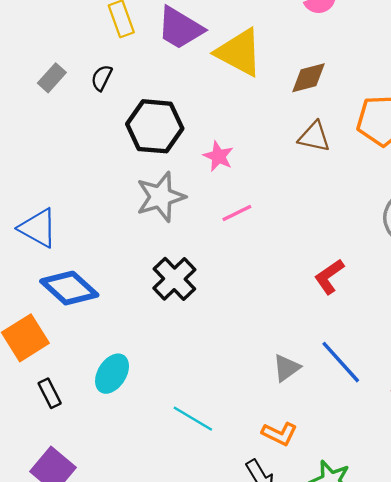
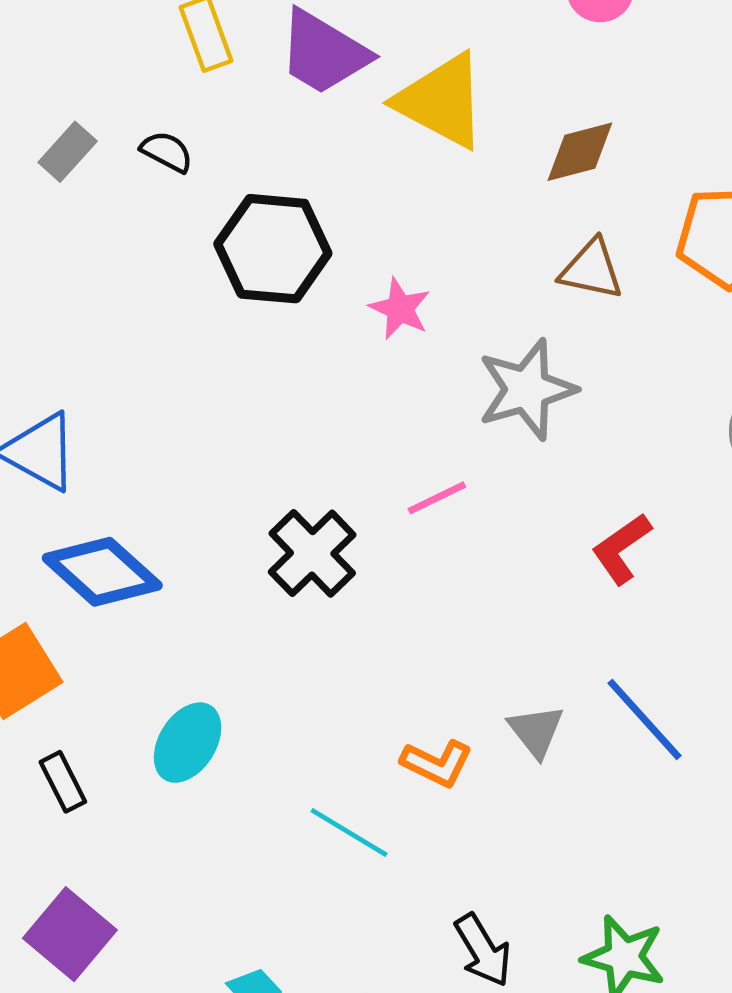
black semicircle: (102, 78) -> (167, 152), turned 92
gray star: (161, 197) -> (527, 389), moved
pink line: (237, 213) -> (437, 498), moved
gray triangle: (286, 368) -> (536, 731), turned -32
orange L-shape: (280, 434) -> (437, 763), moved

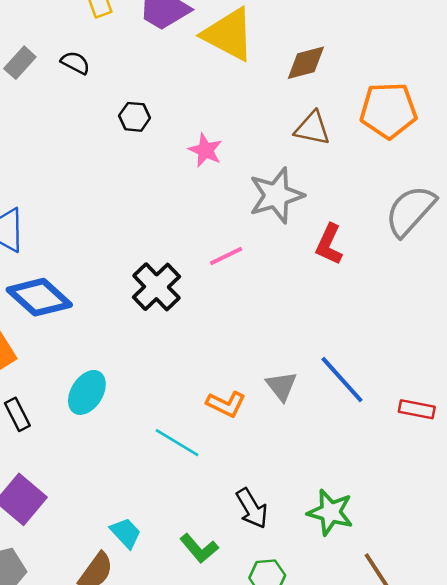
black hexagon: (273, 249) -> (135, 117), size x0.5
red L-shape: (621, 549) -> (329, 244), moved, turned -30

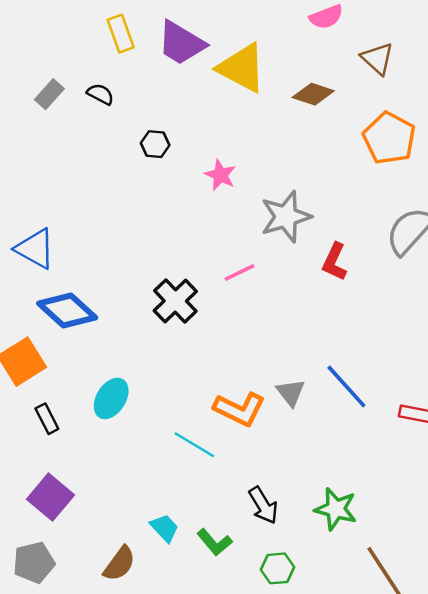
brown diamond: (306, 63) -> (313, 94), turned 33
orange pentagon: (388, 110) -> (389, 138), turned 30
brown triangle: (312, 128) -> (377, 59), moved, turned 30
orange L-shape: (226, 404) -> (239, 409), size x1.4
cyan trapezoid: (126, 533) -> (165, 528), moved

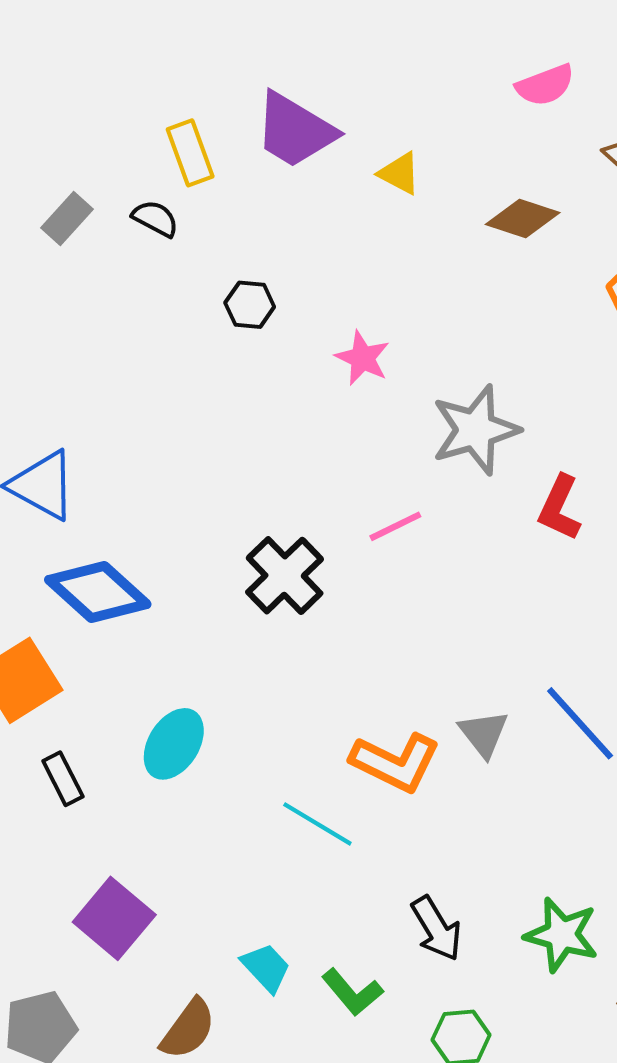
yellow rectangle: (121, 34) -> (190, 153), moved
yellow triangle: (242, 68) -> (399, 173), size x0.5
purple square: (51, 497) -> (114, 918), moved

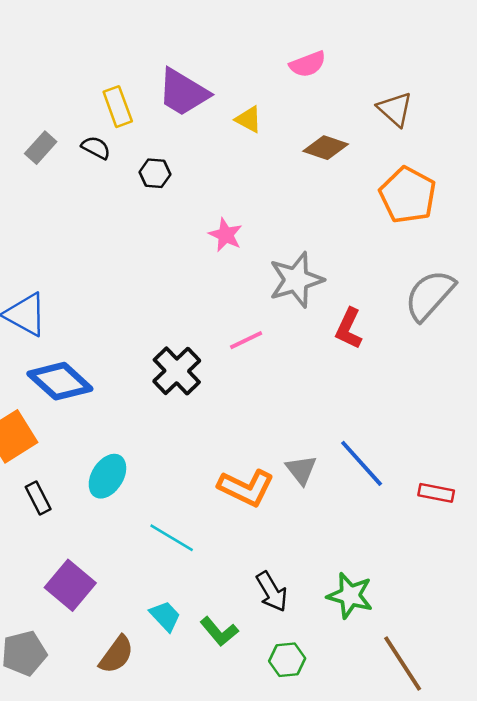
pink semicircle: (545, 85) -> (308, 64), moved
black hexagon: (250, 305) -> (155, 173), moved
cyan line: (317, 824) -> (172, 538), moved

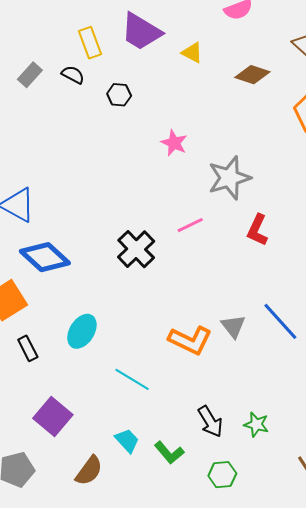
red L-shape: (349, 329) -> (257, 230), moved
green star: (350, 596) -> (256, 425), moved, size x0.7

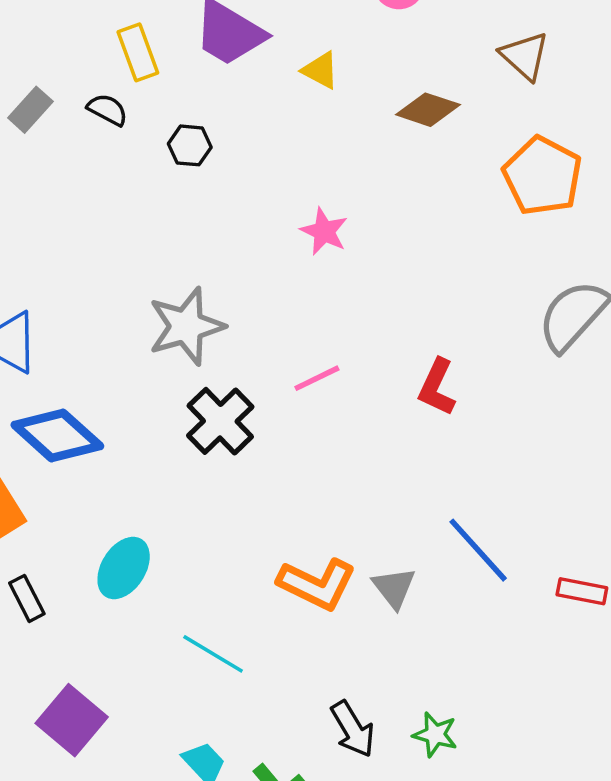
pink star: (174, 143) -> (324, 231), moved
gray star: (229, 178) -> (186, 326), moved
gray triangle: (233, 326) -> (394, 588), moved

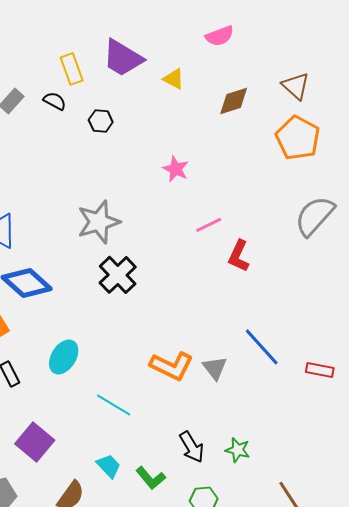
brown triangle: (525, 56) -> (296, 86), moved
brown diamond: (428, 110) -> (234, 101), turned -36
pink line: (317, 378) -> (209, 225), moved

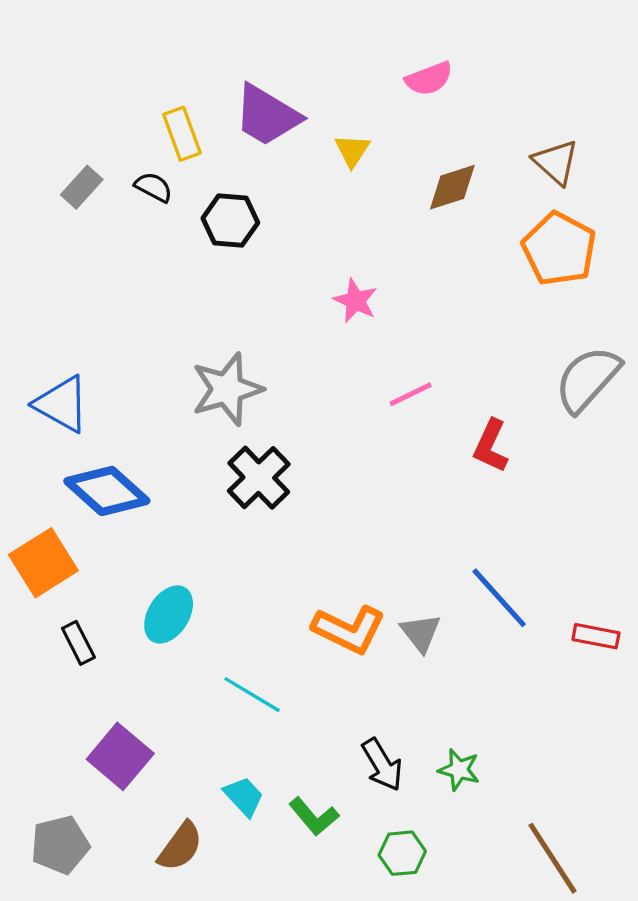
yellow triangle: (174, 79) -> (352, 150), turned 35
black hexagon: (101, 121) -> (230, 221), size x1.4
red L-shape: (239, 256) -> (491, 446), moved

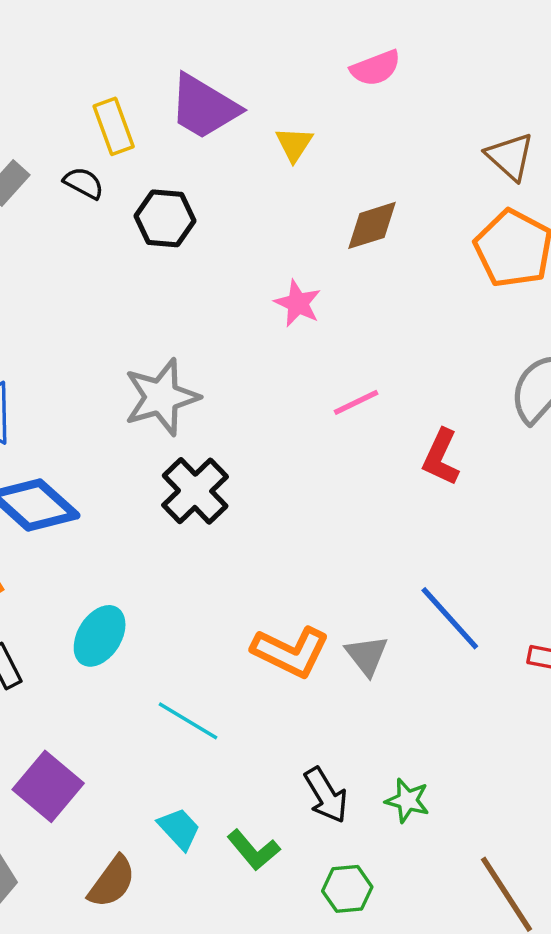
brown diamond: (452, 187) -> (372, 225), moved

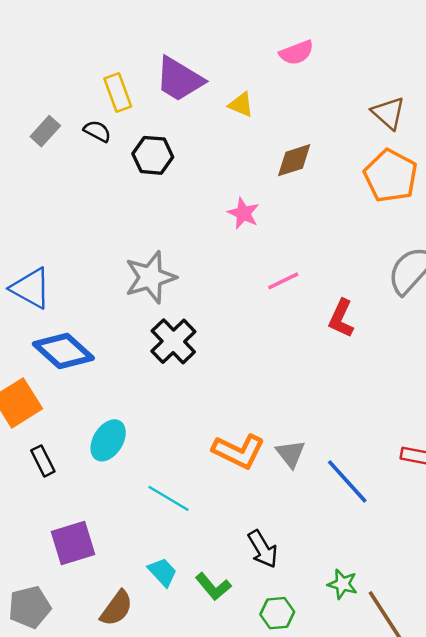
yellow triangle: (294, 144) -> (241, 105), turned -40
blue line: (450, 618) -> (347, 481), moved
purple square: (48, 786) -> (73, 543), turned 33
green star: (407, 800) -> (342, 584), moved

